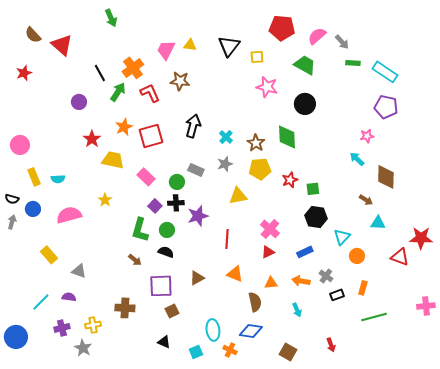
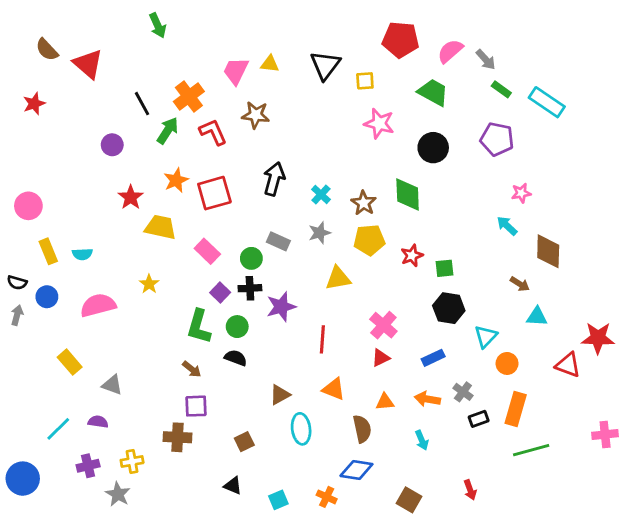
green rectangle: (353, 63) -> (501, 89), turned 32
purple pentagon: (386, 107) -> (497, 139), moved
purple square: (161, 286) -> (196, 406), moved, size x0.7
orange rectangle: (363, 288) -> (516, 409), size x1.6
cyan ellipse: (213, 330) -> (301, 429), moved

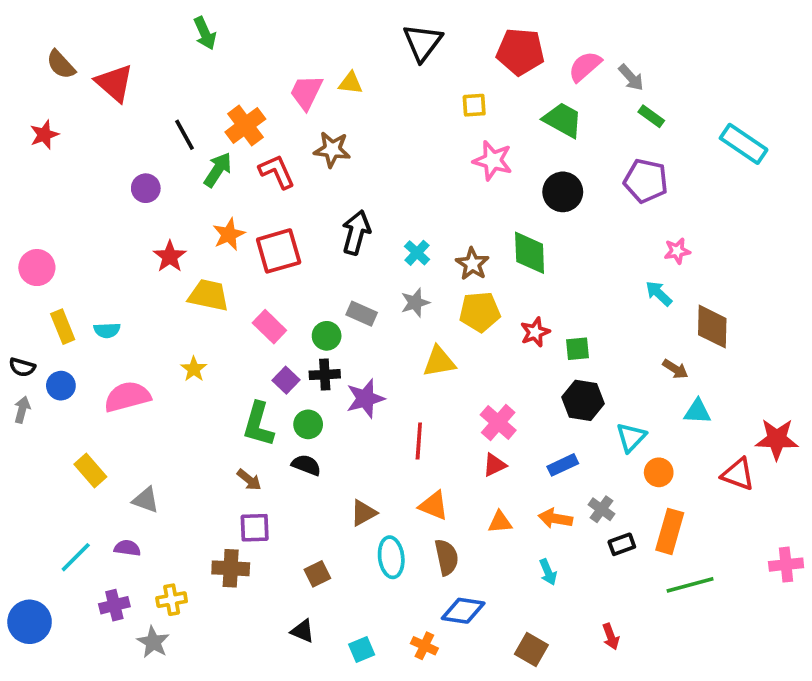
black triangle: (325, 65) -> (423, 42), moved
cyan rectangle: (547, 102) -> (744, 144), moved
brown semicircle: (362, 429) -> (447, 557), moved

